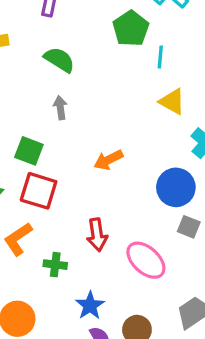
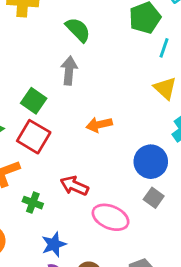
gray arrow: (60, 108) -> (69, 71), size x1.4
red arrow: (97, 235) -> (74, 186), turned 108
pink ellipse: (146, 260) -> (111, 217), turned -33

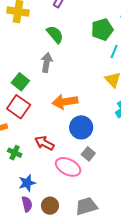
orange arrow: (99, 125) -> (65, 102), size x1.4
blue circle: (151, 162) -> (81, 127), moved
gray square: (154, 198) -> (88, 154), moved

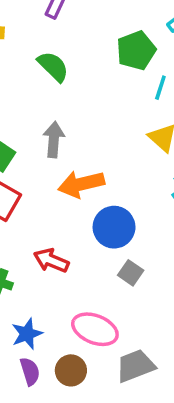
gray arrow: (47, 62) -> (54, 140), moved
pink ellipse: (68, 167) -> (95, 329), moved

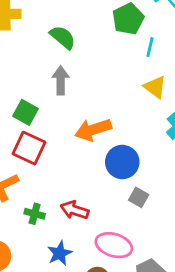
gray arrow: (54, 140) -> (61, 80), moved
red arrow: (51, 260) -> (75, 210), moved

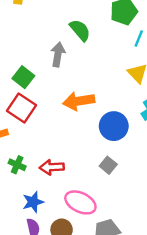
green semicircle: (63, 37) -> (80, 30), moved
blue circle: (122, 162) -> (114, 126), moved
red arrow: (75, 210) -> (52, 167), turned -30

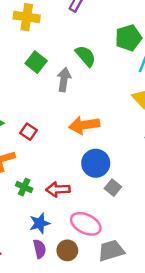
green square: (23, 77) -> (36, 62), moved
red square: (21, 108) -> (28, 132), size x0.6
blue circle: (114, 126) -> (96, 163), moved

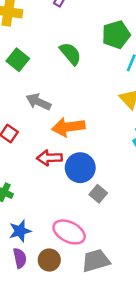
gray arrow: (64, 80) -> (39, 102), moved, turned -75
red arrow: (58, 189) -> (49, 158), moved

